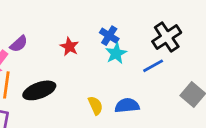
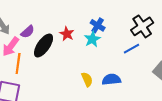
cyan star: (116, 53) -> (92, 39), moved
black ellipse: (39, 90) -> (44, 45), moved, turned -35

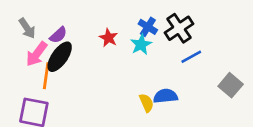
black cross: (142, 26) -> (179, 28), moved
black ellipse: (44, 45) -> (60, 57), moved
yellow semicircle: (87, 79) -> (146, 103), moved

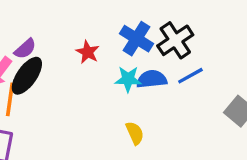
blue cross: (148, 27) -> (136, 39), size x1.4
cyan star: (141, 45) -> (128, 79), moved, turned 30
blue semicircle: (165, 96) -> (152, 79), moved

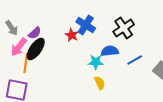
blue cross: (136, 39) -> (86, 25), moved
blue line: (190, 76) -> (135, 60), moved
cyan star: (128, 79) -> (96, 62), moved

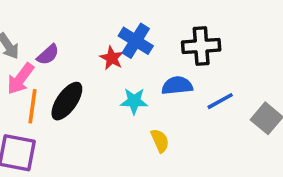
black cross: (124, 28) -> (201, 46), turned 30
black ellipse: (36, 49) -> (67, 101), moved
cyan star: (96, 62) -> (134, 101), moved

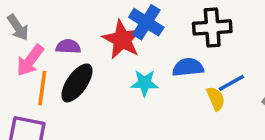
purple semicircle: (48, 55) -> (68, 47), moved, turned -135
red star: (112, 58) -> (122, 40), size x1.6
yellow semicircle: (160, 141) -> (216, 99), moved

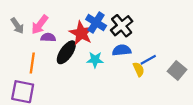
black cross: (212, 27) -> (122, 26), moved, turned -35
pink arrow: (30, 60) -> (40, 25), moved
black ellipse: (77, 83) -> (66, 52), moved

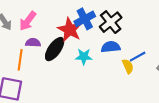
blue cross: (96, 23) -> (85, 19), turned 30
purple semicircle: (48, 37) -> (33, 43), moved

